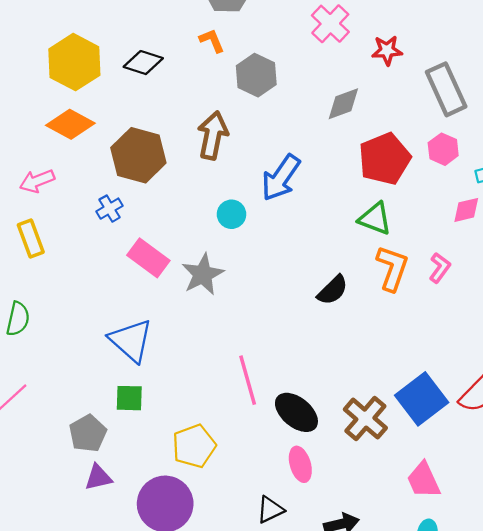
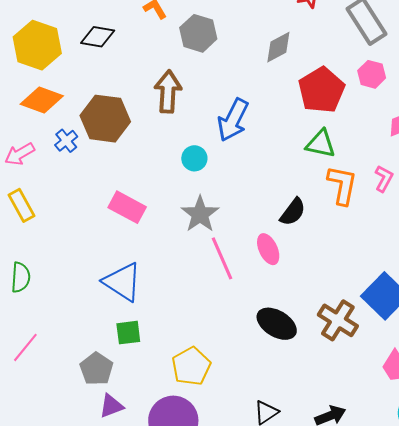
blue cross: (110, 209) -> (66, 141), moved
gray star: (203, 274) -> (200, 214), moved
pink line: (248, 380) -> (222, 258), moved
pink ellipse: (300, 464) -> (268, 249), moved

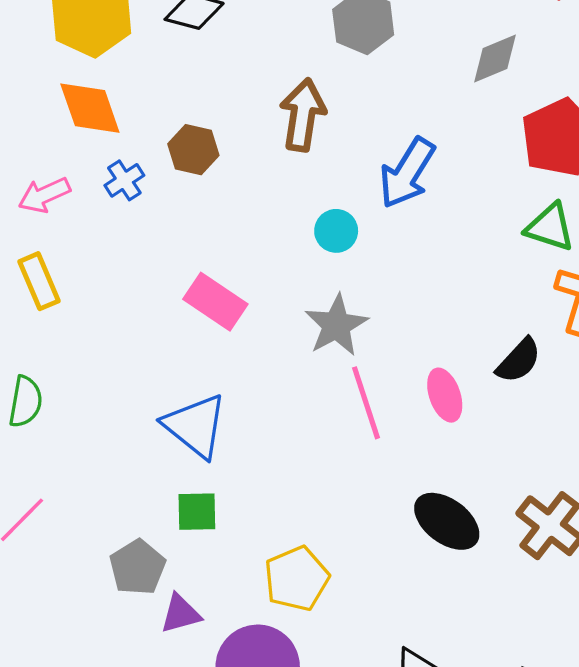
orange diamond: (42, 100) -> (90, 108), turned 45
brown hexagon: (105, 119) -> (193, 150), size x0.6
black semicircle: (293, 212) -> (519, 361), moved
purple triangle: (111, 406) -> (181, 614), moved

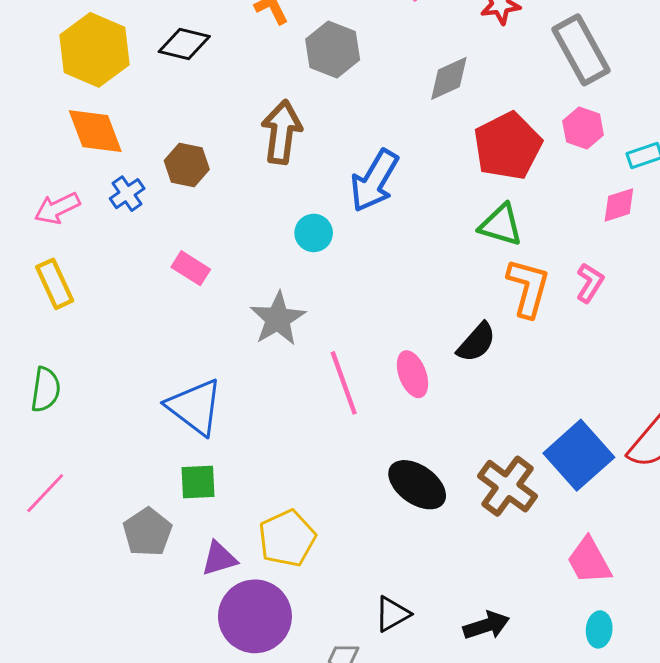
pink rectangle: (215, 302) -> (191, 268), moved, size x0.7
gray star: (336, 325) -> (278, 319), moved
purple triangle: (181, 614) -> (219, 559), moved

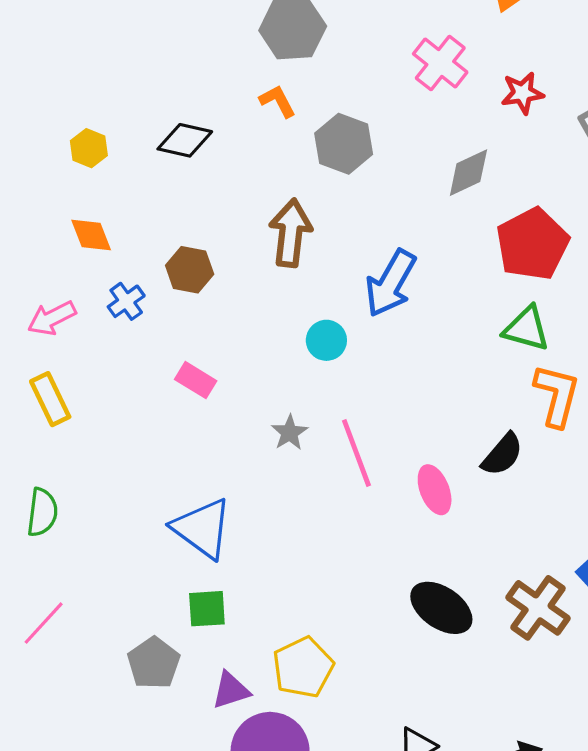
yellow hexagon: (95, 50) -> (89, 148), size x0.5
orange diamond: (95, 131) -> (91, 235), size x0.7
gray star: (278, 319) -> (290, 433), size x0.6
pink line: (344, 383) -> (356, 453), moved

